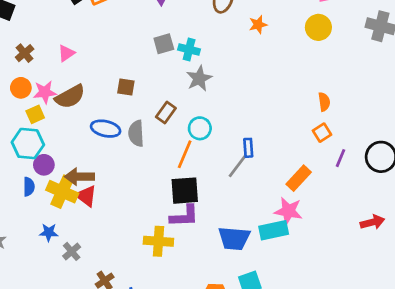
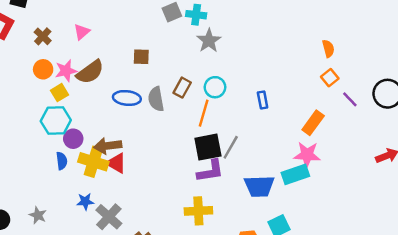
brown rectangle: (166, 113) -> (182, 88), moved
purple line: (340, 158) -> (350, 99), turned -60
gray line: (238, 166) -> (231, 147), moved
yellow cross: (158, 241) -> (198, 211), moved
gray cross: (72, 251) -> (109, 217), size x1.5

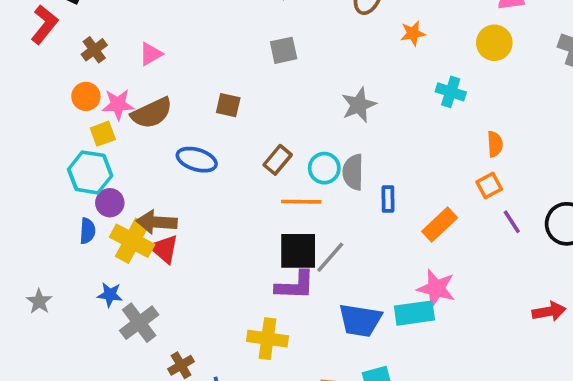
cyan cross: (196, 15) -> (451, 92), moved
gray star: (209, 41) -> (359, 105), moved
gray semicircle: (156, 99) -> (353, 172), moved
orange line: (204, 113) -> (301, 202), turned 64
orange rectangle: (313, 123) -> (440, 225), moved

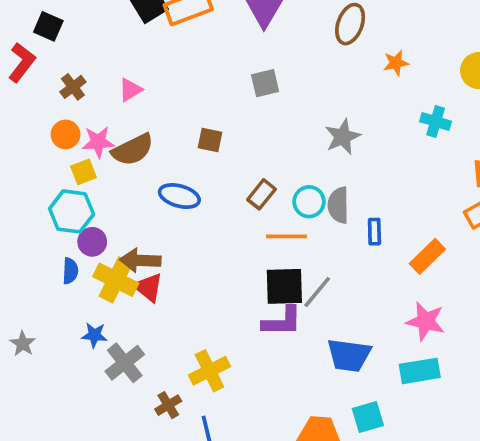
cyan rectangle: (414, 313) -> (420, 371), moved
yellow cross: (267, 339) -> (209, 371), moved, turned -33

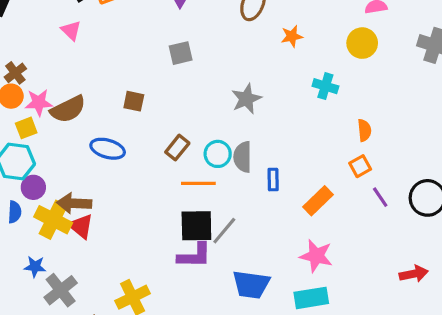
brown cross: (73, 87) -> (15, 73), moved
pink triangle: (130, 90) -> (71, 30), moved, turned -45

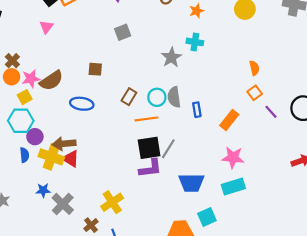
pink triangle: (71, 30) -> (46, 27), turned 32
cyan cross: (325, 86) -> (195, 42), moved

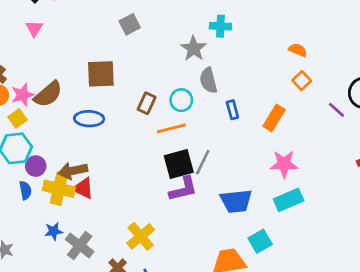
orange semicircle: (254, 68) -> (298, 50), turned -48
brown square: (95, 69) -> (101, 74), size x1.6
gray semicircle: (174, 97) -> (208, 80), moved
purple line: (271, 112) -> (337, 110), moved

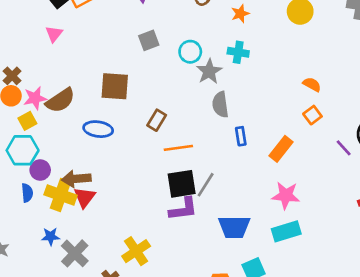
cyan circle: (181, 100) -> (190, 52), moved
red triangle: (83, 188) -> (85, 197), turned 35

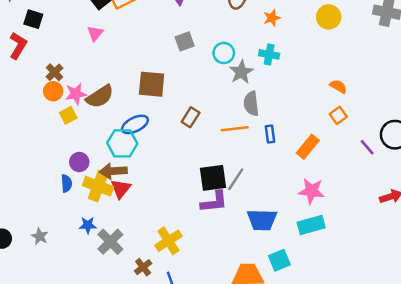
blue ellipse: (98, 129) -> (135, 124), turned -36
orange line: (178, 148) -> (235, 129), moved
cyan hexagon: (23, 150) -> (122, 143), moved

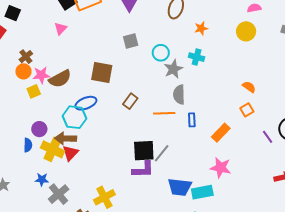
cyan rectangle: (311, 225) -> (202, 192), moved

